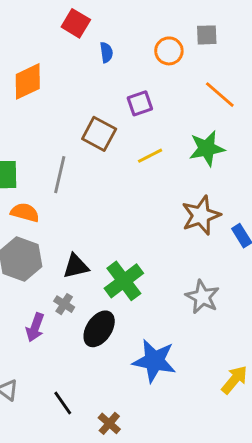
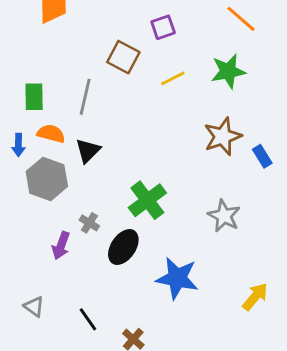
black triangle: (76, 266) -> (88, 151), moved, turned -32

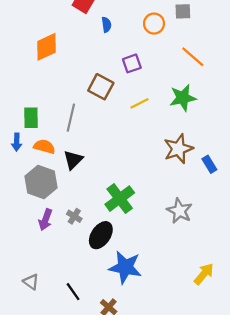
blue arrow: (18, 145) -> (17, 142), moved
purple arrow: (61, 246) -> (45, 220), moved
blue star: (177, 278) -> (125, 267), moved

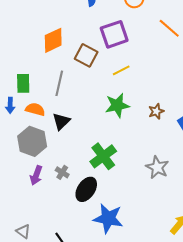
orange diamond: (47, 47) -> (53, 40), moved
purple square: (132, 63) -> (114, 34), size x1.6
green star: (183, 98) -> (117, 105), moved
brown star: (178, 149) -> (156, 111), size x0.6

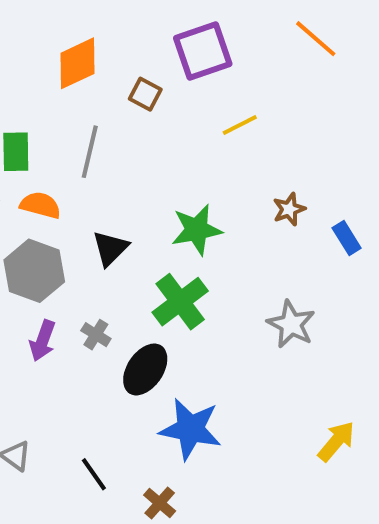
brown square: (86, 55) -> (145, 94), size x0.7
yellow line: (121, 70) -> (240, 125), moved
green star: (117, 105) -> (197, 230), moved
black triangle: (61, 121) -> (110, 248), moved

